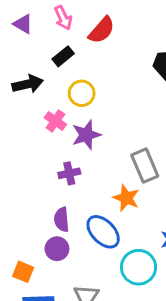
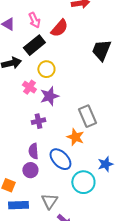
black rectangle: (63, 56) -> (34, 45), size x1.5

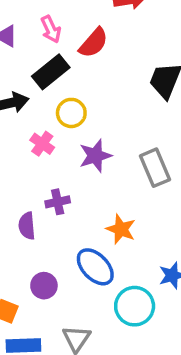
purple star: (49, 96) -> (95, 156), moved
gray rectangle: (87, 116) -> (155, 168), moved
purple semicircle: (33, 151) -> (27, 226), moved

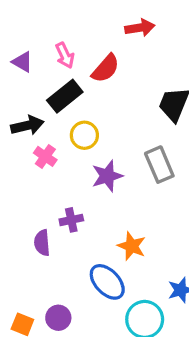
pink cross: (42, 144) -> (45, 156), moved
gray rectangle: (155, 168) -> (159, 165), moved
purple circle: (44, 286) -> (58, 318), moved

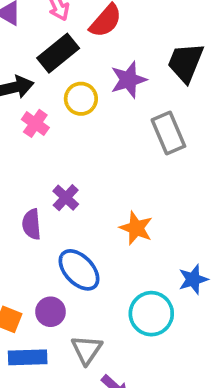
purple star: (107, 176) -> (128, 80), moved
purple cross: (71, 220) -> (66, 198), turned -35
blue ellipse: (107, 282) -> (79, 270), moved

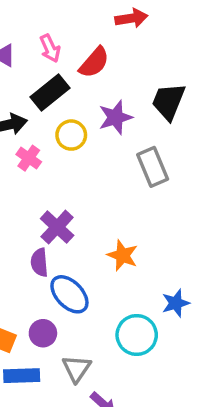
purple cross: (66, 198) -> (57, 227), size x1.4
purple semicircle: (31, 224) -> (39, 262), moved

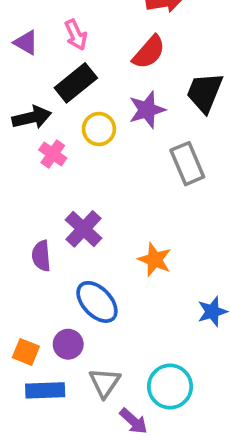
red semicircle: (94, 62) -> (149, 52), moved
purple semicircle: (39, 262) -> (41, 256), moved
cyan circle: (137, 335) -> (170, 386), moved

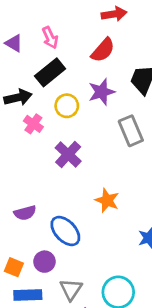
purple cross: (84, 229) -> (68, 154), moved
purple semicircle: (41, 256) -> (25, 213), moved, turned -100

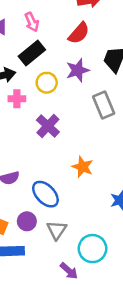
pink cross: (33, 124) -> (17, 99), turned -35
gray triangle: (71, 289) -> (57, 230), moved

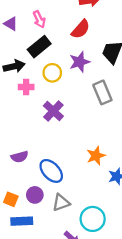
orange star: (83, 167) -> (96, 156), moved, turned 30
gray triangle: (57, 230) -> (61, 203), turned 36

